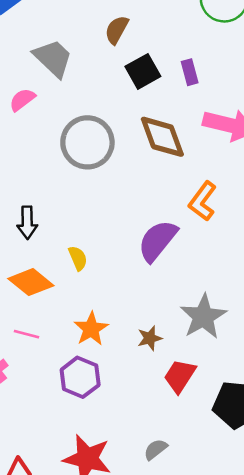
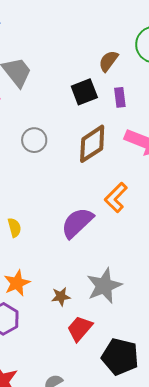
brown semicircle: (117, 30) -> (108, 61), moved
brown diamond: (162, 137) -> (92, 144), turned 69
gray circle: (87, 142) -> (34, 140), size x0.6

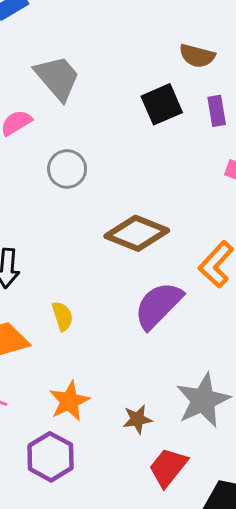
brown semicircle: (108, 61) -> (197, 56), turned -110
gray circle: (34, 140) -> (67, 169), moved
brown diamond: (92, 144) -> (137, 233), moved, turned 57

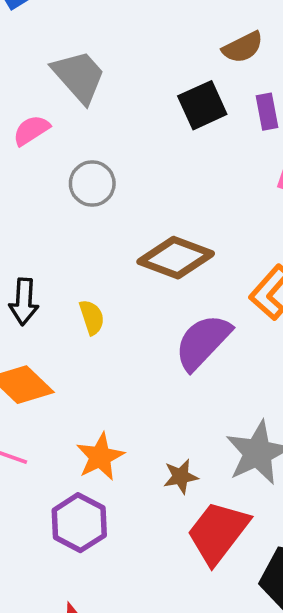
brown semicircle: (197, 56) -> (243, 47), turned -40
yellow semicircle: (62, 316) -> (92, 317), moved
red trapezoid: (168, 467) -> (218, 532), size x1.4

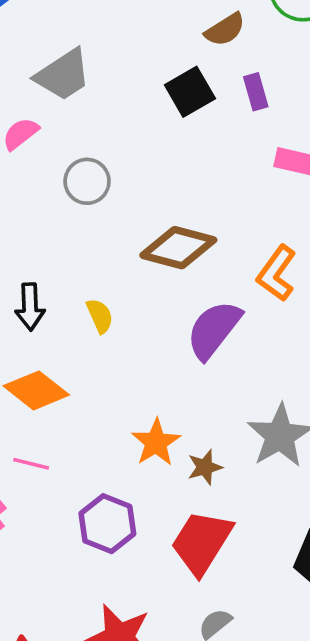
gray trapezoid: (79, 76) -> (63, 75), turned 104
orange star: (100, 457) -> (156, 442), moved
red trapezoid: (218, 532) -> (202, 542), moved

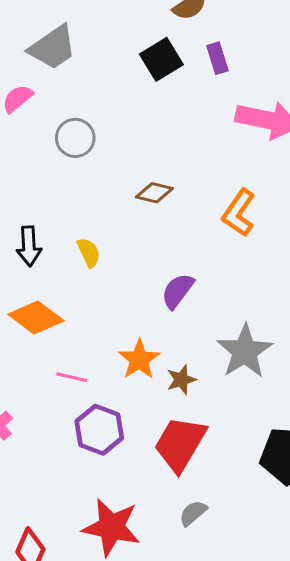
brown diamond: (178, 248) -> (154, 193), size x0.6
purple semicircle: (214, 330) -> (178, 291), moved, size x0.7
pink line: (31, 464) -> (72, 377), moved

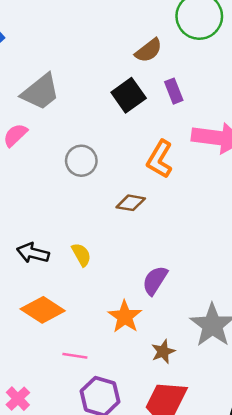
gray circle: (75, 138) -> (81, 161), moved
orange L-shape: (239, 213) -> (160, 159), moved
black arrow: (29, 246) -> (33, 253), turned 112
orange star: (139, 359) -> (125, 317), moved

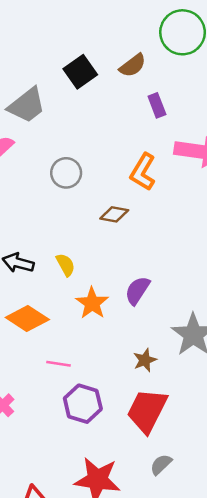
black square: (129, 95) -> (80, 72), moved
orange star: (125, 317) -> (92, 303), moved

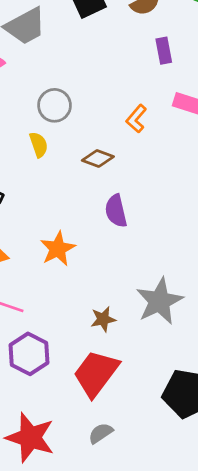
orange L-shape: (143, 172) -> (136, 119), size x0.7
yellow semicircle: (66, 265) -> (39, 145), moved
purple semicircle: (137, 290) -> (116, 211), moved, turned -56

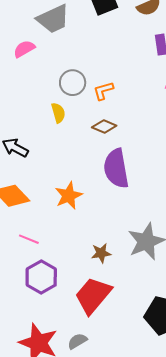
orange L-shape: (136, 119) -> (103, 91), moved, turned 30
purple semicircle: (116, 211) -> (116, 168), size x1.5
gray semicircle: (101, 433) -> (77, 341), moved

